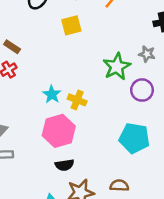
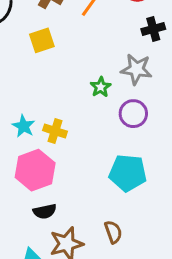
gray star: (147, 54) -> (136, 69), size x1.5
green star: (117, 67) -> (101, 87), size x0.6
brown semicircle: (119, 185) -> (113, 232), turned 72

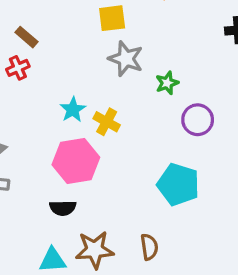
gray star: (136, 69) -> (126, 59), moved
black semicircle: (45, 211) -> (63, 208), moved

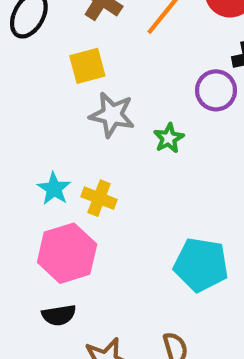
purple circle: (198, 120) -> (216, 90), moved

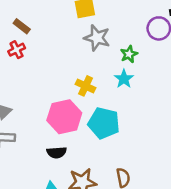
cyan star: (54, 189) -> (124, 79), moved
cyan pentagon: (201, 265) -> (104, 123), moved

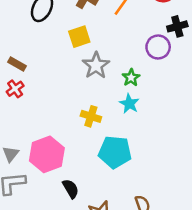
gray star: (97, 38) -> (96, 65), turned 30
pink hexagon: (64, 117) -> (47, 154), moved
black semicircle: (57, 152) -> (71, 189), turned -108

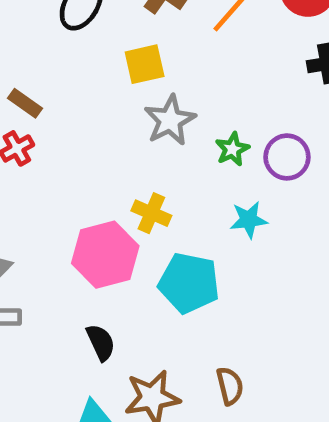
purple circle: (158, 47) -> (287, 157), moved
cyan star: (129, 104) -> (249, 220), moved, turned 30
pink hexagon: (47, 154) -> (105, 255), moved

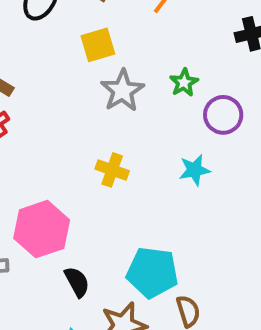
green star: (232, 149) -> (184, 83), moved
pink hexagon: (105, 255) -> (42, 229), moved
cyan pentagon: (189, 283) -> (152, 272), moved

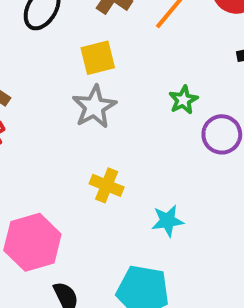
gray star: (122, 91) -> (94, 107), moved
cyan star: (194, 170) -> (167, 221), moved

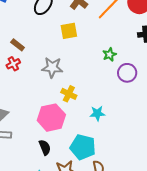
gray star: (94, 107) -> (52, 68), moved, turned 30
pink hexagon: (32, 242) -> (51, 118), moved

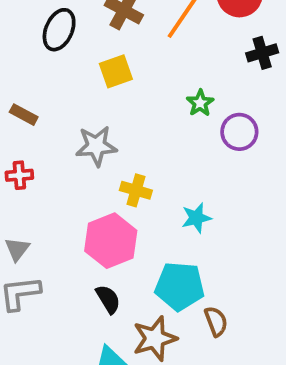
red cross: (13, 64) -> (19, 175), moved, turned 32

